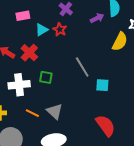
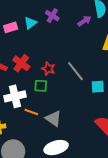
cyan triangle: (42, 30) -> (30, 23), moved
red star: (60, 30) -> (48, 69), moved
orange line: (32, 113) -> (31, 112), moved

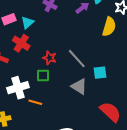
cyan triangle: (30, 23) -> (27, 23), moved
red cross: (21, 63) -> (21, 43), moved
gray triangle: (53, 119) -> (79, 86), moved

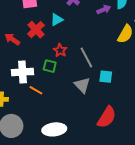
cyan triangle: (27, 23) -> (57, 20), moved
red semicircle: (110, 112) -> (107, 117), turned 65

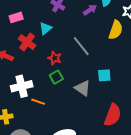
gray line: (86, 57) -> (81, 46), moved
green square: (50, 66) -> (56, 77), moved, turned -32

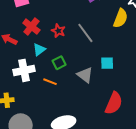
cyan triangle: (46, 28) -> (39, 50), moved
red star: (55, 58) -> (58, 31), moved
orange line: (38, 102) -> (50, 82), moved

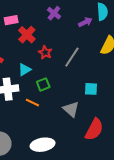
red cross: (31, 27) -> (27, 35), moved
gray line: (85, 33) -> (72, 57), turned 65
gray triangle: (85, 75) -> (71, 109), moved

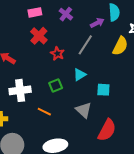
pink rectangle: (11, 20) -> (35, 12), moved
gray line: (72, 57) -> (85, 45), moved
cyan triangle: (25, 70) -> (80, 75), moved
orange line: (32, 103) -> (44, 112), moved

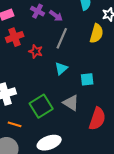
purple arrow: (97, 23) -> (56, 16), moved, turned 72
red cross: (39, 36) -> (15, 37), turned 36
green square: (56, 85) -> (41, 106), moved, size x1.6
orange line: (44, 112) -> (15, 124), moved

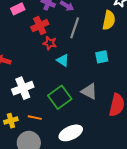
red cross: (15, 37) -> (40, 26), moved
cyan triangle: (61, 68) -> (63, 60), moved, turned -40
cyan square: (87, 79) -> (102, 57), moved

